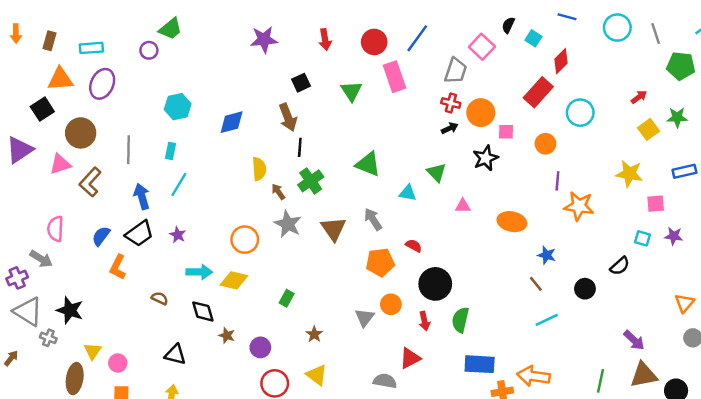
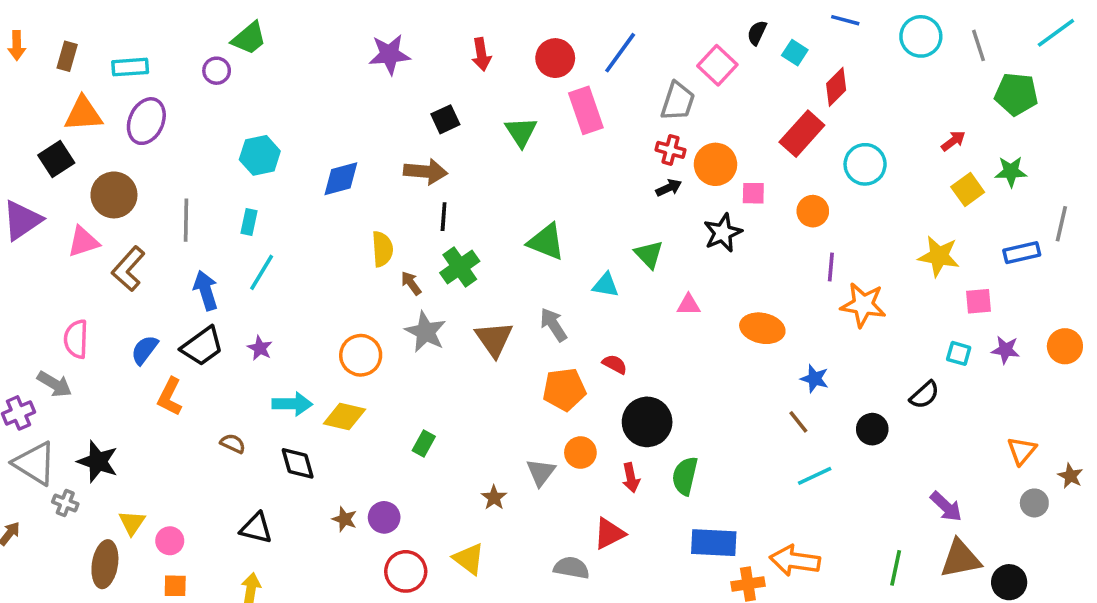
brown arrow: (288, 117) -> (426, 172), turned -64
brown star: (314, 334) -> (494, 498), moved
brown star: (227, 335) -> (344, 519), moved

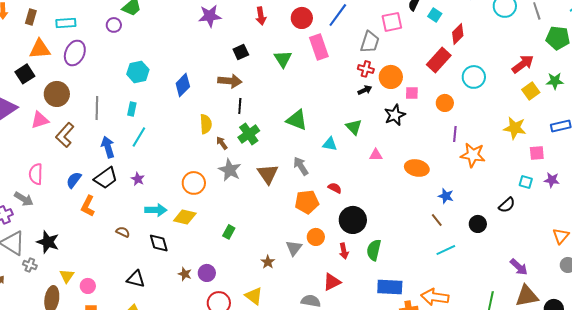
pink square: (717, 65) -> (392, 22), turned 35
red arrow: (953, 141) -> (523, 64), size x1.6
blue diamond: (341, 179) -> (183, 85), turned -30

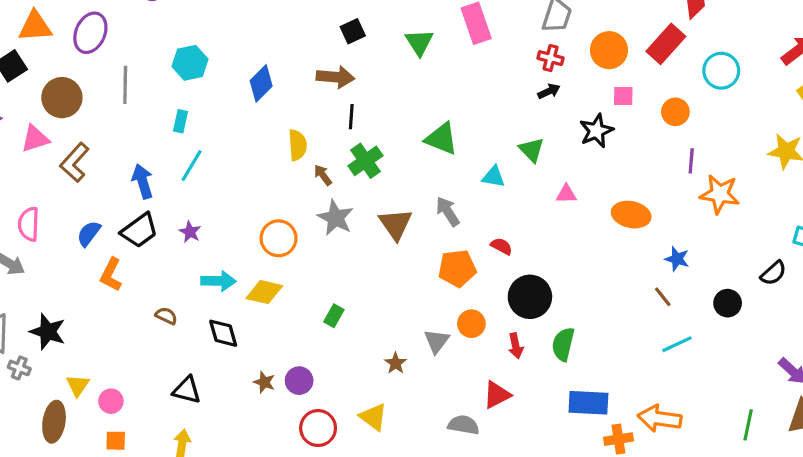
orange circle: (391, 77) -> (609, 50), moved
gray line: (97, 108) -> (125, 85), moved

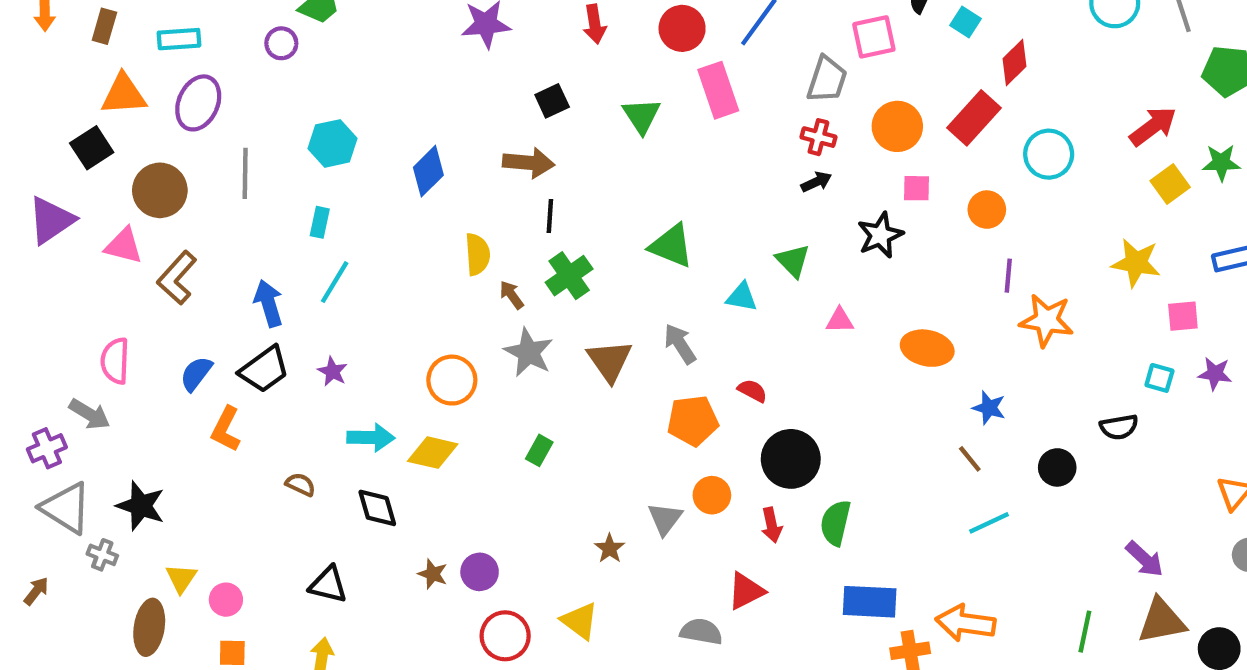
pink triangle: (35, 139) -> (124, 246), turned 32
black semicircle: (773, 273) -> (1119, 427), turned 32
green rectangle: (334, 316) -> (539, 450), moved

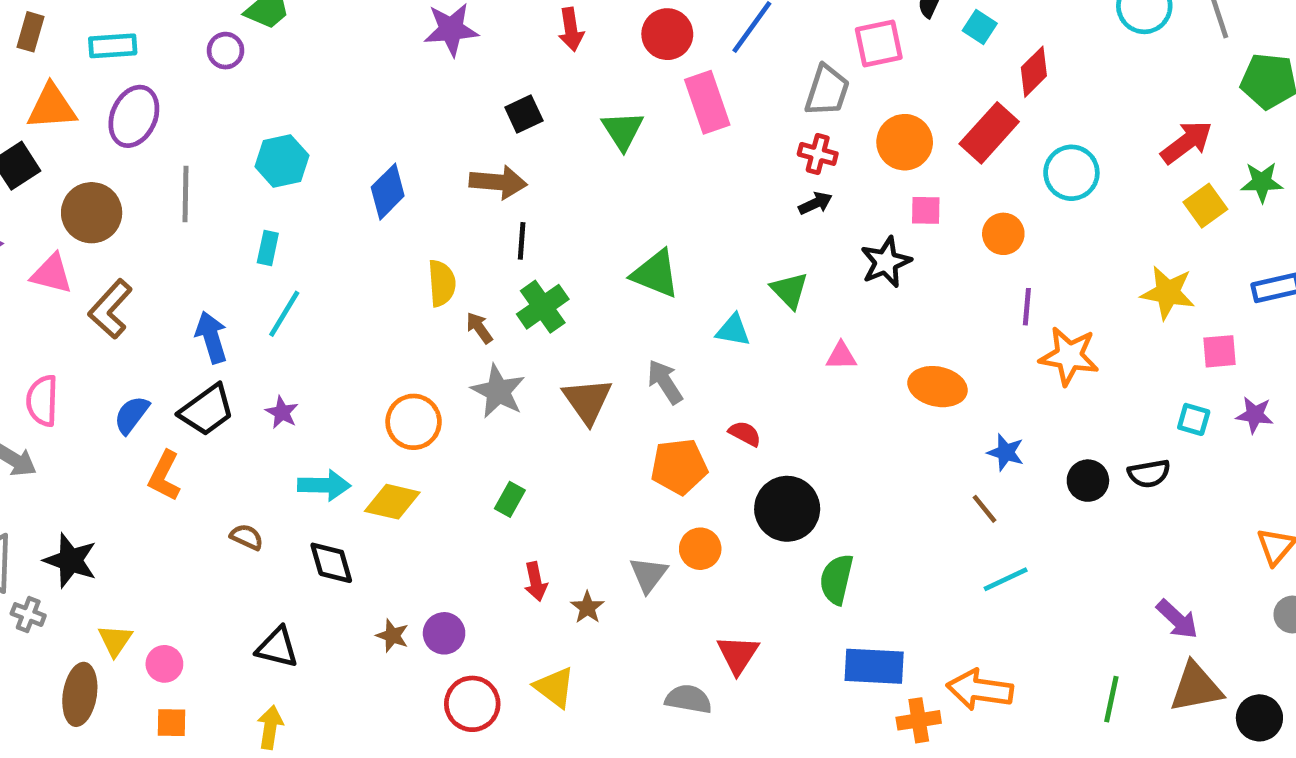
black circle: (1057, 467) -> (1088, 481), moved
red arrow: (772, 525) -> (536, 582), moved
red triangle: (746, 591) -> (738, 654), turned -30

